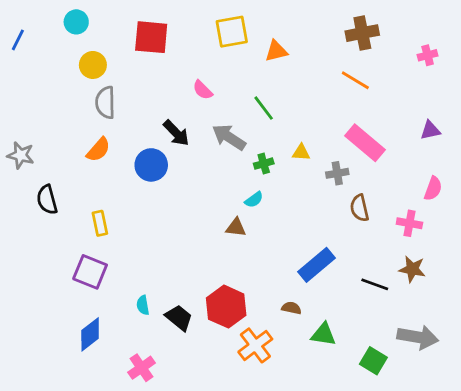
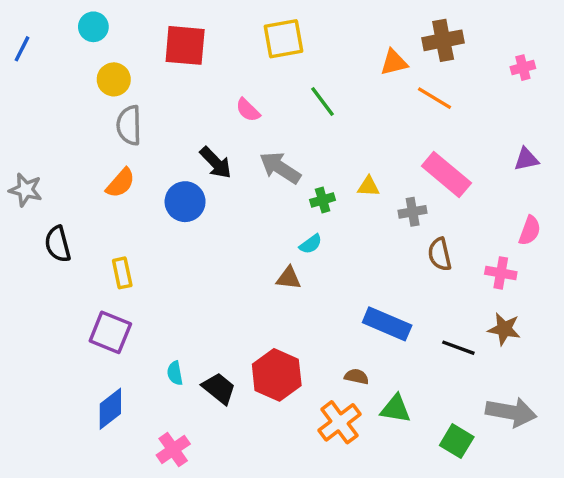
orange triangle: (276, 51) -> (394, 62), moved
green line: (264, 108) -> (323, 101), moved
blue rectangle: (316, 265) -> (387, 324), turned 63
orange cross: (255, 345) -> (340, 422), moved

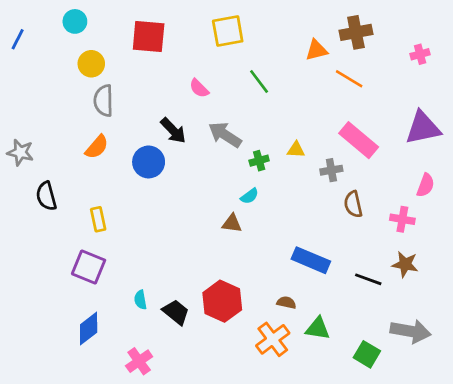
purple triangle: (526, 159) -> (423, 128), size x1.8

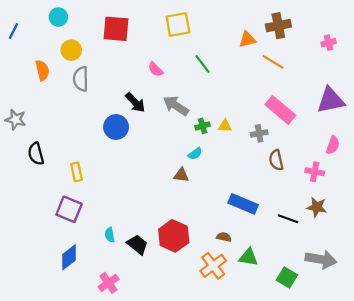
orange semicircle: (97, 147) -> (42, 70), moved, turned -54
yellow triangle: (296, 150) -> (225, 126), moved

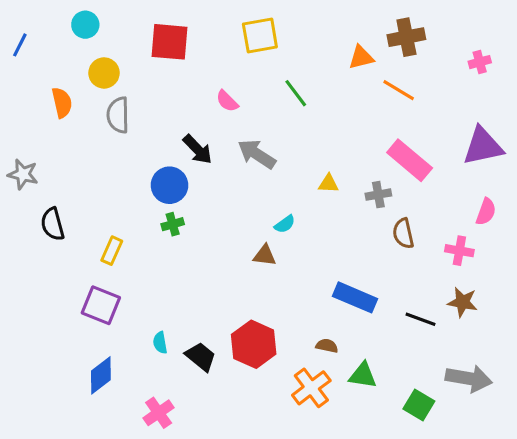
green cross: (203, 126) -> (173, 224), moved
yellow rectangle: (77, 172) -> (112, 251), turned 36

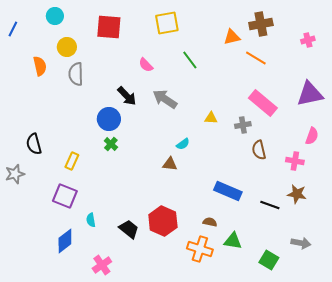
gray star: (23, 174) -> (15, 174), moved, turned -30
green cross: (173, 224) -> (111, 144), turned -32
cyan semicircle: (160, 343) -> (91, 220), moved
gray arrow: (469, 378) -> (301, 243), size x0.7
orange cross: (311, 388) -> (200, 249), turned -35

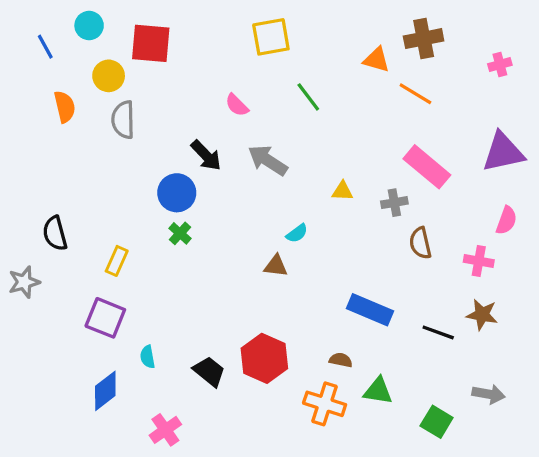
red square: (109, 27) -> (151, 43), moved
blue line: (13, 29) -> (45, 47), moved, turned -56
orange triangle: (232, 37) -> (376, 60), turned 30

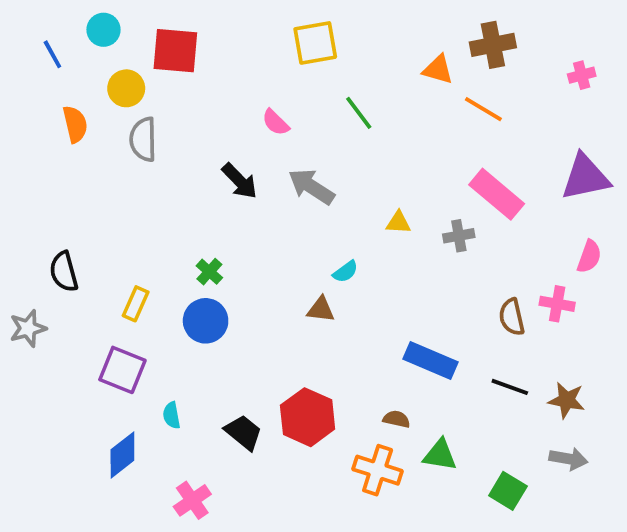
blue circle: (177, 193) -> (206, 321), moved
brown semicircle: (420, 243) -> (512, 317), moved
brown star: (482, 315) -> (567, 400), moved

